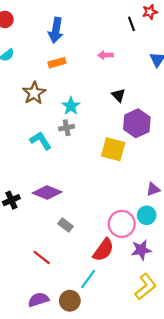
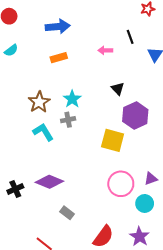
black line: (131, 24) -> (130, 37), moved
blue arrow: (56, 30) -> (58, 27), turned -105
brown star: (34, 93) -> (39, 102), moved
pink circle: (122, 224) -> (121, 184), moved
purple star: (141, 250) -> (139, 237), turned -30

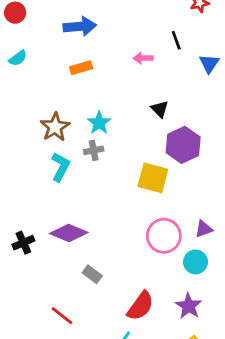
cyan L-shape: (43, 132) -> (61, 167), turned 60

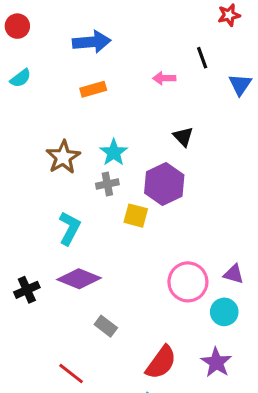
purple hexagon: (183, 145) -> (164, 184), moved
cyan L-shape: (61, 167) -> (69, 228), moved
yellow square: (153, 178) -> (136, 216), moved, size x0.7
purple triangle: (204, 229) -> (234, 274), turned 36

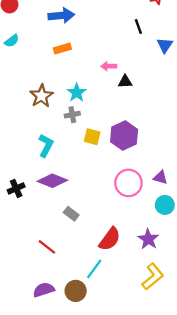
pink arrow: (164, 78) -> (109, 66), moved
black triangle: (183, 137) -> (125, 82), turned -48
purple hexagon: (164, 184) -> (124, 136), moved
cyan circle: (224, 312) -> (165, 205), moved

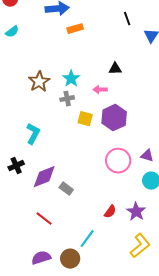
orange rectangle: (62, 49) -> (75, 29), moved
pink arrow: (109, 66) -> (100, 90), moved
cyan L-shape: (46, 145) -> (33, 134), moved
purple diamond: (52, 181) -> (44, 177), moved, turned -44
red semicircle: (110, 239) -> (110, 212), moved, size x0.6

